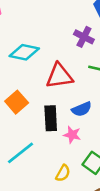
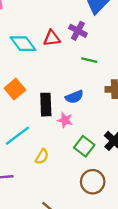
cyan diamond: (24, 52) -> (23, 44), turned 40
red triangle: (59, 76) -> (52, 38), moved, size x0.7
yellow semicircle: (63, 173) -> (42, 157), moved

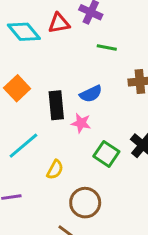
brown circle: (93, 182) -> (85, 203), moved

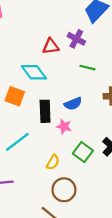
cyan diamond: (24, 32) -> (34, 72), moved
orange square: (17, 88) -> (15, 96), turned -30
yellow semicircle: (55, 170) -> (53, 162), moved

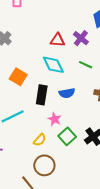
cyan diamond: (34, 72) -> (53, 65), moved
pink star: (64, 126) -> (55, 119), moved

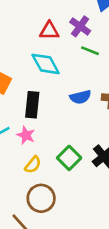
green line: (86, 65) -> (90, 51), moved
blue semicircle: (67, 93) -> (80, 97), moved
pink star: (55, 119) -> (26, 135), moved

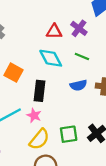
green line: (90, 51) -> (82, 56), moved
green square: (69, 158) -> (69, 134), turned 36
yellow semicircle: (33, 165) -> (39, 139), size x1.5

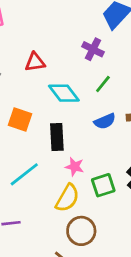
red triangle: (54, 31) -> (35, 62), moved
green line: (82, 56) -> (103, 84), turned -64
pink star: (34, 115) -> (75, 167), moved

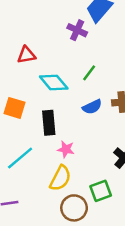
purple cross: (93, 49) -> (77, 30), moved
green square: (103, 185) -> (101, 191), moved

